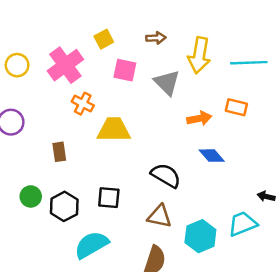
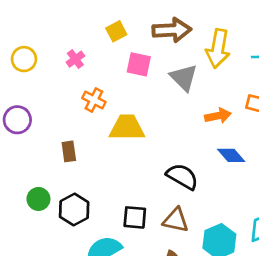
brown arrow: (156, 38) -> (172, 30), size x1.8
pink cross: (65, 65) -> (75, 59), size x0.5
black square: (109, 198) -> (135, 217), moved

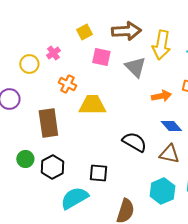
yellow circle: (24, 59) -> (29, 64), moved
brown rectangle: (69, 151) -> (48, 123), size x1.8
brown triangle: (176, 220) -> (169, 154), moved

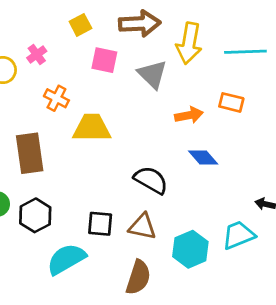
brown triangle: (169, 154) -> (142, 227), moved

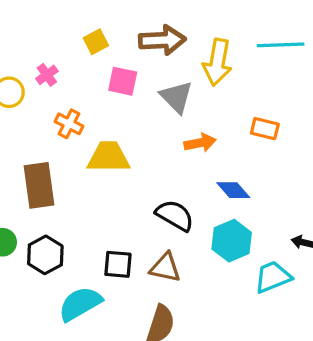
cyan line: (245, 52) -> (281, 45), moved
orange arrow: (189, 115) -> (200, 143), moved
cyan hexagon: (190, 249) -> (232, 241), moved

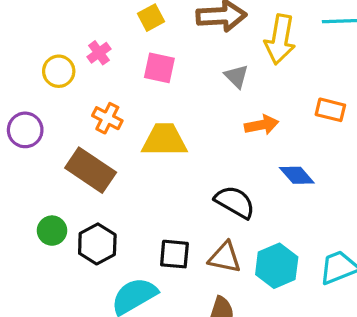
pink square: (123, 81) -> (159, 68), moved
gray triangle: (176, 97) -> (236, 76), size x0.7
orange cross: (69, 124) -> (107, 118), moved
brown rectangle: (39, 185) -> (91, 170), turned -48
cyan hexagon: (232, 241) -> (277, 266), moved

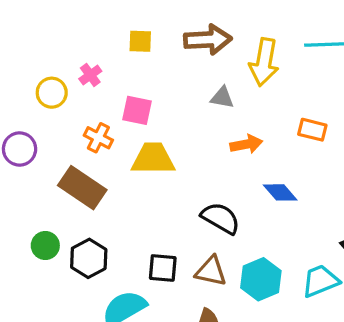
yellow square: (151, 18) -> (140, 41), turned 30
pink square: (159, 68) -> (137, 110), moved
gray triangle: (236, 76) -> (222, 98), turned -35

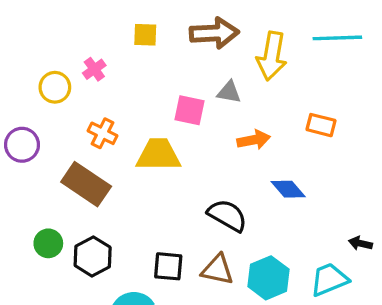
pink square: (137, 110) -> (190, 110), moved

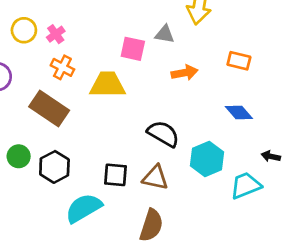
pink cross: (94, 69) -> (56, 34), moved
blue diamond: (288, 189) -> (239, 113), moved
cyan hexagon: (268, 278) -> (207, 159), moved

